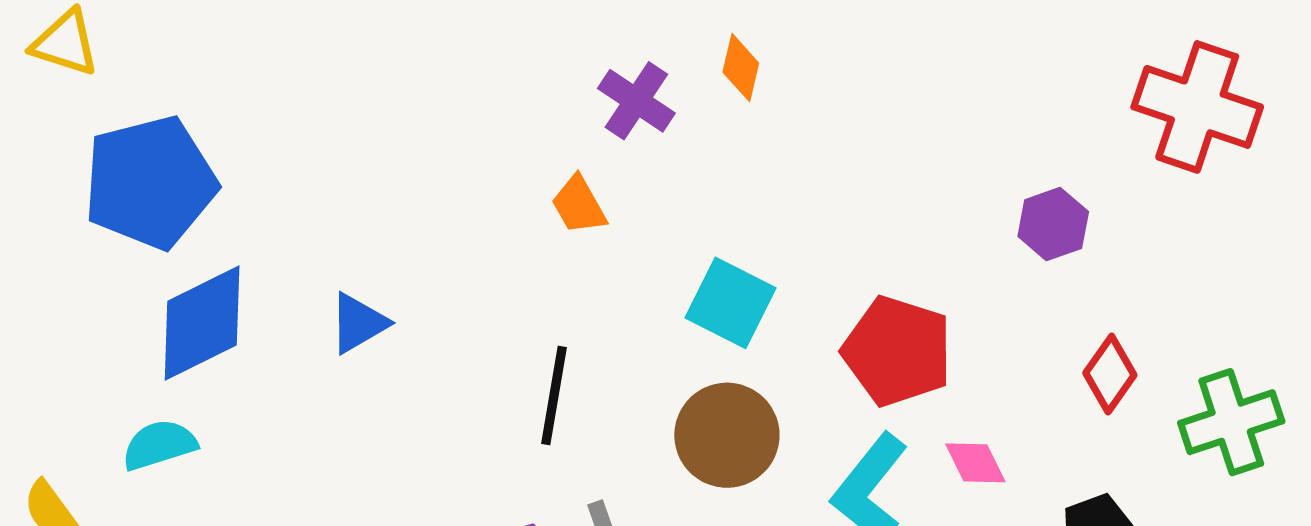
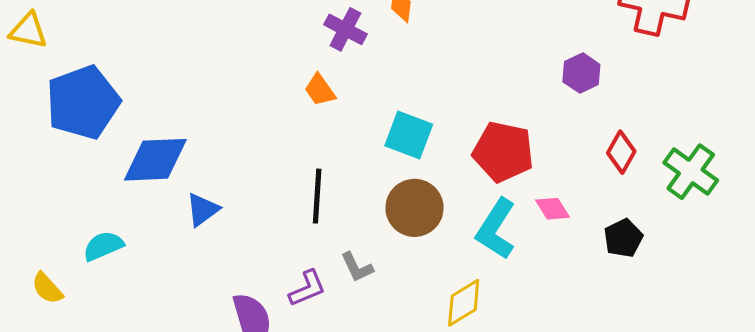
blue diamond: (202, 323) -> (155, 160), moved, turned 30
blue triangle: (358, 323) -> (202, 210), moved
green cross: (1231, 422) -> (691, 172), turned -30

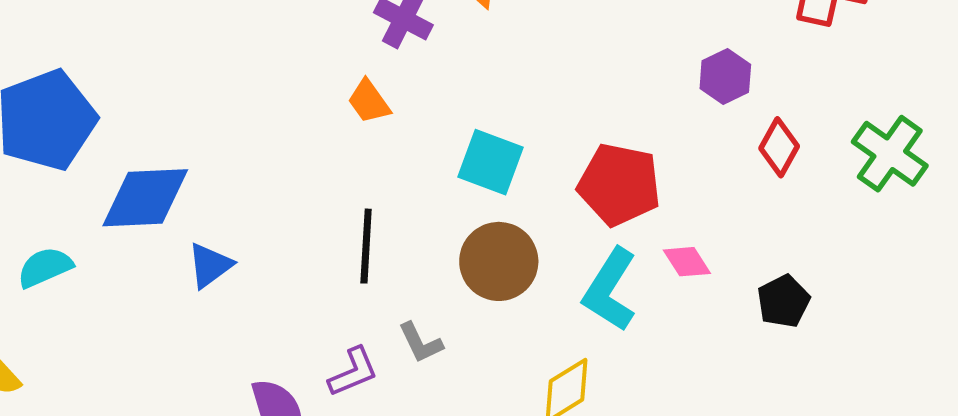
red diamond: (621, 152) -> (779, 147), moved
green cross: (691, 172) -> (890, 154), moved
cyan semicircle: (103, 246) -> (45, 267), moved

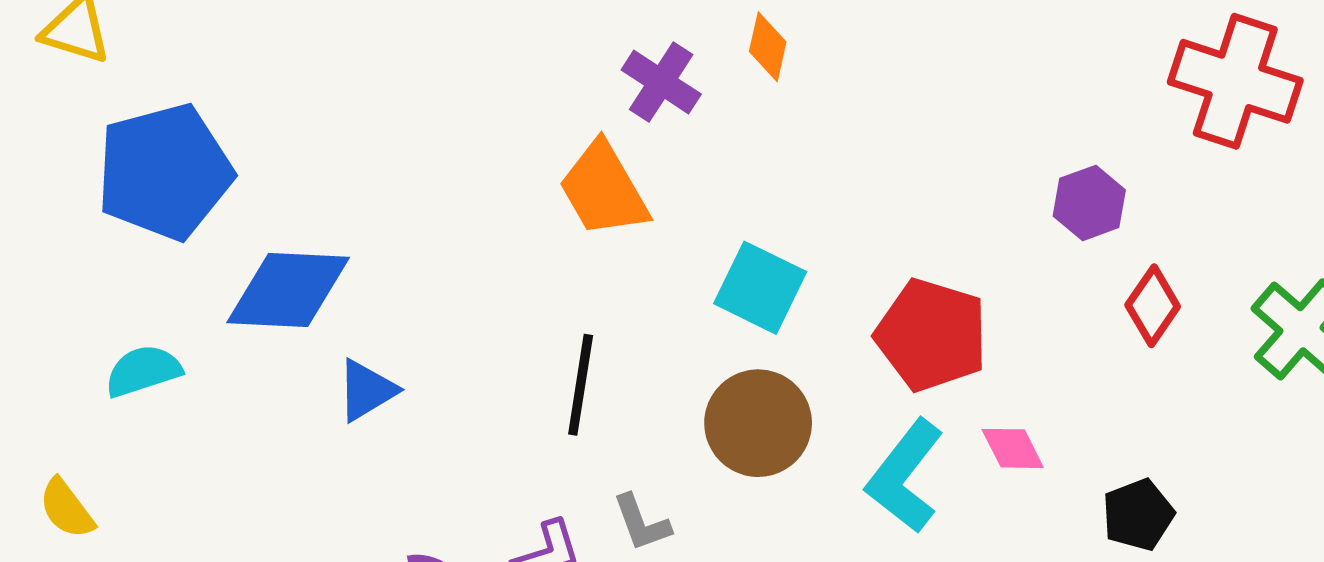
orange trapezoid: (369, 101) -> (604, 189), size x1.6

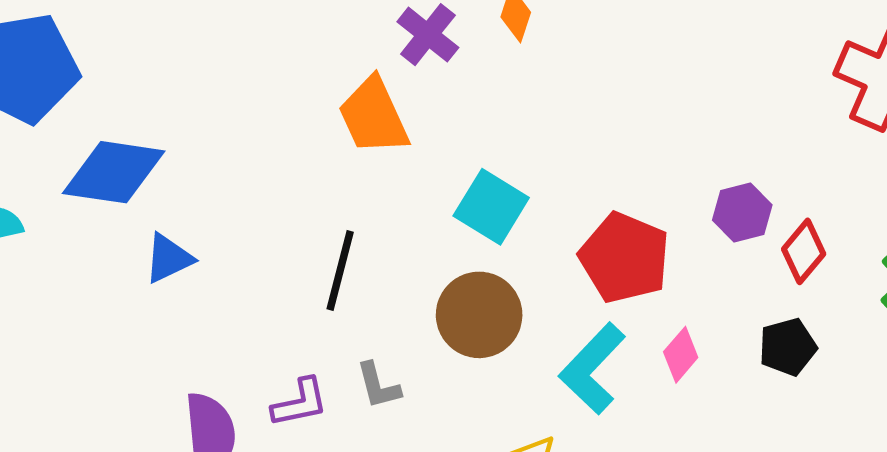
purple hexagon: (1089, 203) -> (742, 213), moved
pink diamond: (1013, 448) -> (681, 355), turned 62
black pentagon: (1138, 515) -> (788, 347), moved

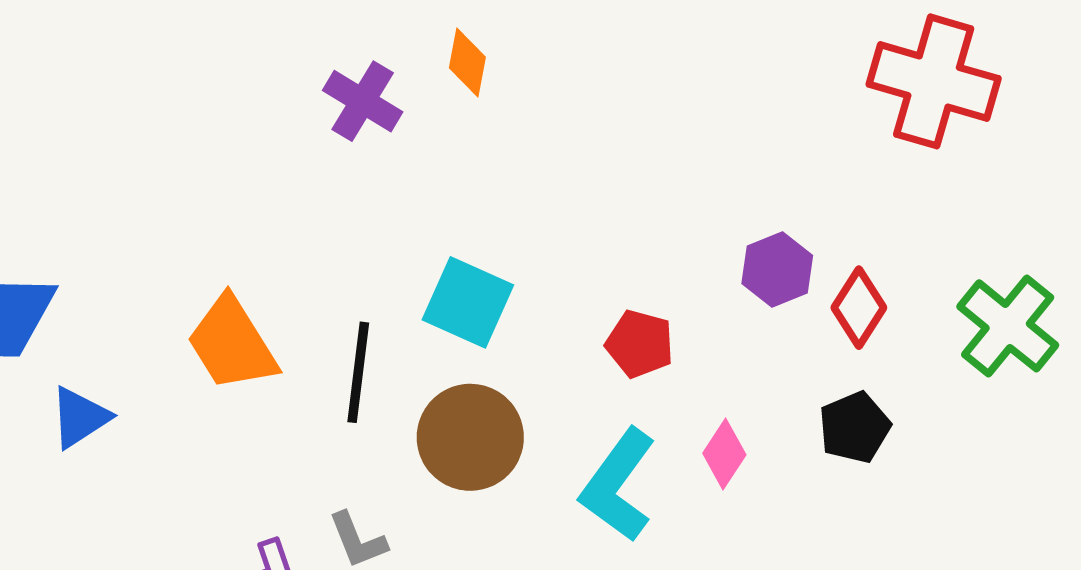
orange trapezoid: (374, 116) -> (232, 344), moved
red pentagon: (625, 258) -> (640, 344), size x0.6
black line: (340, 270) -> (358, 372), moved

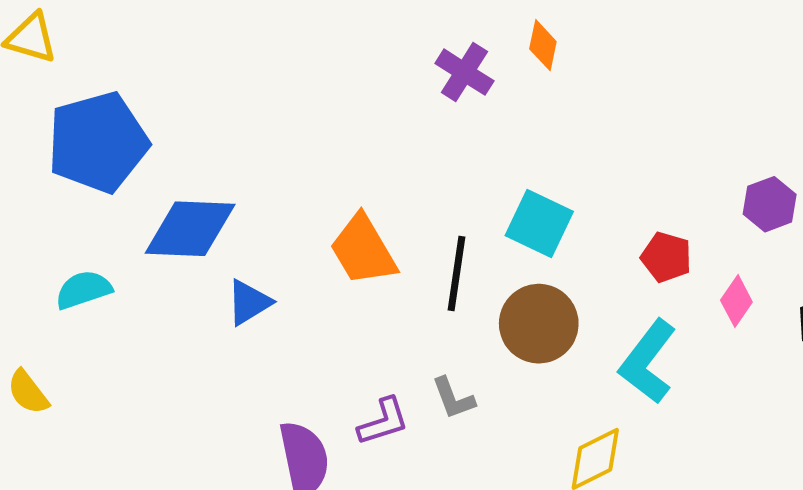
pink diamond: (724, 454) -> (736, 301), moved

